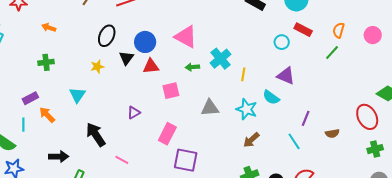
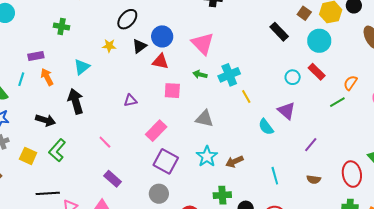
yellow line: (243, 74) -> (246, 97), turned -56
cyan star: (247, 109) -> (207, 156), moved
purple line: (306, 118) -> (311, 145), moved
black arrow: (96, 135) -> (76, 101), moved

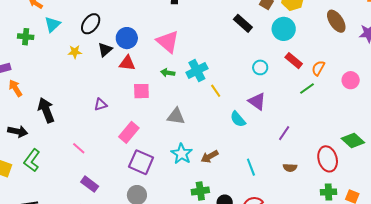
cyan triangle: (82, 67) -> (53, 24), moved
red rectangle: (317, 72) -> (294, 61), moved

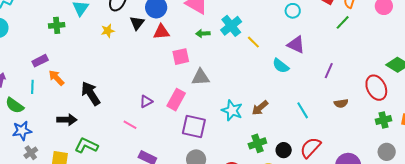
purple triangle: (101, 105) -> (146, 101), moved
gray triangle: (176, 116) -> (200, 77), moved
green L-shape: (32, 160) -> (86, 145), turned 90

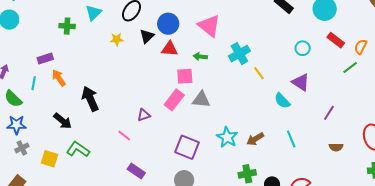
green arrow: (203, 34) -> (200, 57), moved
pink rectangle: (176, 100) -> (174, 100), moved
cyan line: (303, 110) -> (291, 139), moved
black arrow: (67, 120) -> (63, 121), turned 30

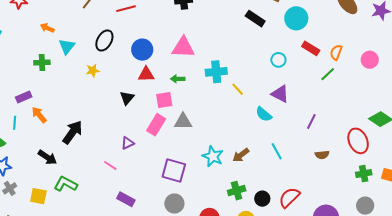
pink triangle: (209, 26) -> (183, 47), turned -30
black triangle: (147, 36) -> (127, 98), moved
cyan cross: (239, 54) -> (216, 72), turned 30
black arrow: (90, 99) -> (73, 132), turned 65

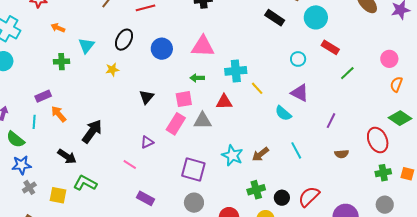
orange arrow: (47, 28) -> (58, 28), moved
orange semicircle: (336, 52) -> (396, 84), moved
red triangle: (146, 74) -> (224, 102), moved

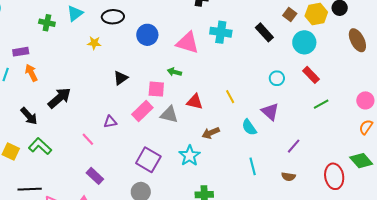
black ellipse: (124, 40) -> (113, 17), turned 45
cyan cross: (236, 71) -> (221, 32), moved
brown arrow: (260, 154) -> (211, 133), moved
brown semicircle: (342, 154) -> (288, 177), moved

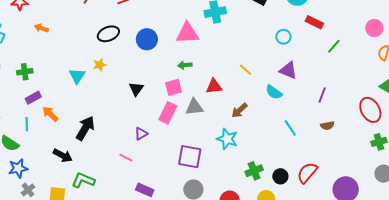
cyan triangle: (75, 13) -> (77, 76), moved
green cross: (47, 23) -> (25, 72), moved

